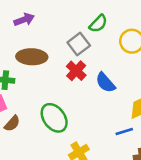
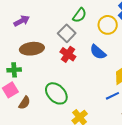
blue semicircle: (105, 83) -> (98, 52), moved

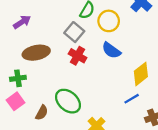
yellow circle: (108, 25) -> (109, 21), moved
brown semicircle: (24, 103) -> (42, 113), moved

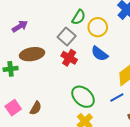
green cross: (18, 78) -> (11, 69), moved
pink square: (16, 101) -> (13, 108), moved
green ellipse: (68, 101) -> (83, 97), moved

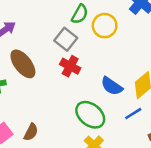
brown ellipse: (32, 54) -> (23, 64), turned 65
blue semicircle: (100, 54) -> (112, 86), moved

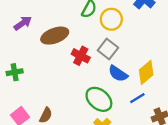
gray square: (66, 39) -> (108, 49), moved
brown ellipse: (23, 64) -> (55, 36), moved, turned -72

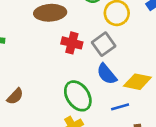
red cross: (81, 56) -> (72, 43), turned -30
yellow diamond: (146, 72) -> (137, 82), turned 35

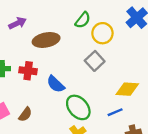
red cross: (72, 43) -> (28, 71), moved
blue semicircle: (107, 74) -> (56, 84), moved

